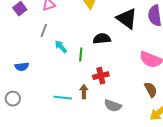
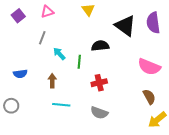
brown arrow: (84, 92) -> (52, 81), moved
gray semicircle: (113, 106) -> (99, 113), moved

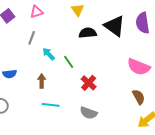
black semicircle: (100, 46) -> (88, 33), moved
green line: (79, 62) -> (69, 62), turned -40
red cross: (99, 83) -> (89, 83), turned -35

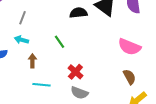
cyan arrow: (49, 54) -> (21, 40), moved, turned -32
red cross: (89, 83) -> (75, 72), moved

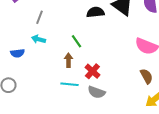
brown arrow: (32, 61) -> (68, 60), moved
cyan line: (41, 85) -> (69, 84), moved

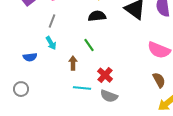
black semicircle: (95, 12) -> (97, 16), moved
cyan arrow: (38, 39) -> (51, 43), turned -136
brown arrow: (68, 60) -> (73, 63), moved

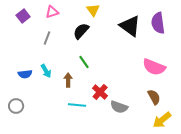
black semicircle: (97, 16) -> (81, 31), moved, turned -42
cyan arrow: (51, 43) -> (46, 71), moved
gray semicircle: (109, 96) -> (119, 107), moved

